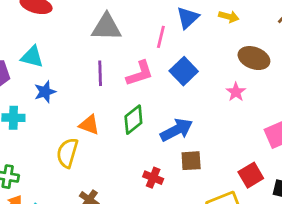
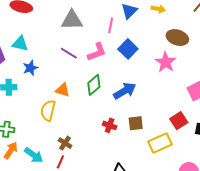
purple line: (100, 73) -> (69, 53), turned -54
pink star: (236, 92) -> (166, 62), size x1.5
brown square: (191, 161) -> (136, 123), moved

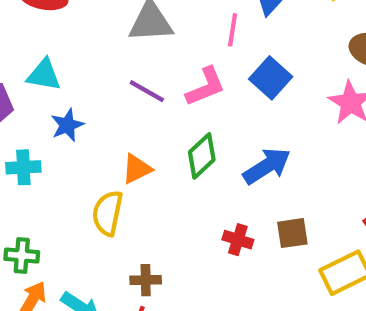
orange triangle: (63, 90) -> (137, 169), turned -42
brown cross: (65, 143) -> (146, 280), turned -32

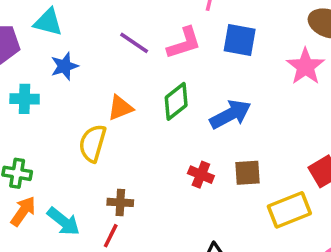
blue square: (271, 78) -> (240, 40), turned -36

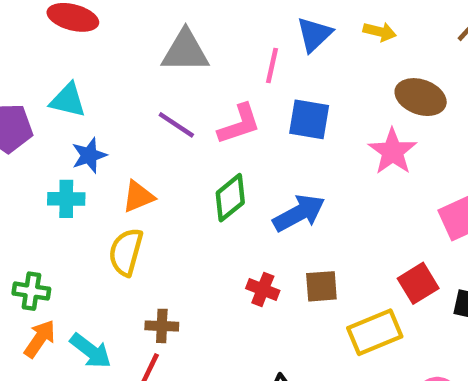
cyan cross: (25, 99) -> (66, 199), moved
orange triangle: (120, 108) -> (138, 197), moved

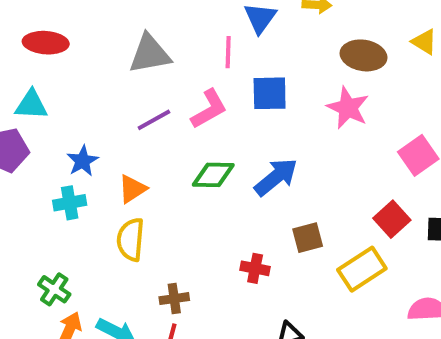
cyan triangle: (68, 100) -> (31, 105), moved
purple line: (176, 125) -> (154, 120), turned -52
green diamond: (230, 198) -> (213, 175), turned 51
red cross: (263, 290) -> (255, 268), moved
green cross: (31, 291) -> (54, 289), turned 36

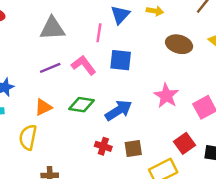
pink star: (348, 108) -> (166, 96), moved
pink L-shape: (209, 109) -> (84, 65), turned -105
orange triangle: (132, 189) -> (43, 107), moved
red cross: (255, 268) -> (103, 146), moved

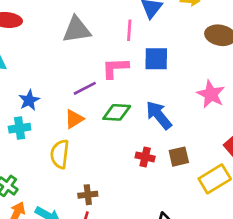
pink L-shape: (84, 65) -> (115, 68), turned -50
purple line: (50, 68) -> (85, 88), moved
blue arrow: (119, 110) -> (159, 115), turned -92

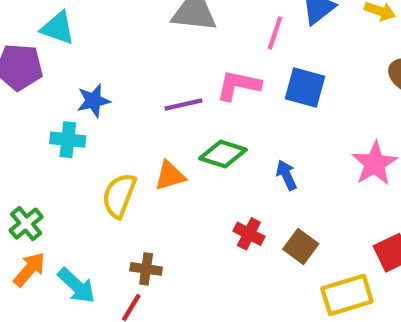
blue arrow: (159, 115) -> (286, 175), size x0.6
orange triangle: (74, 119) -> (170, 176), moved
brown square: (179, 157) -> (301, 246), turned 35

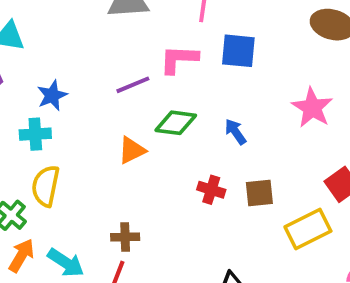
yellow semicircle: (119, 195) -> (46, 186), moved
brown square: (301, 246) -> (259, 193), turned -32

